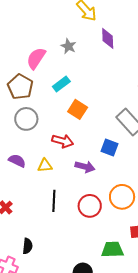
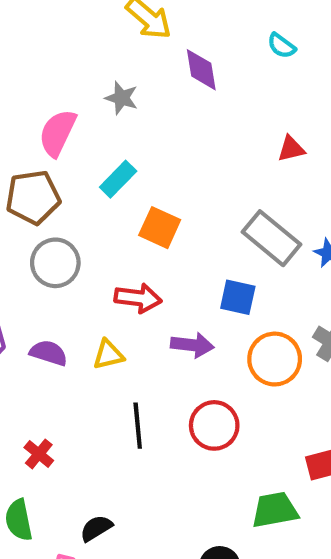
brown pentagon: (20, 87) -> (33, 197), turned -30
orange circle: (122, 197) -> (275, 359), moved
black semicircle: (28, 246) -> (96, 528), turned -119

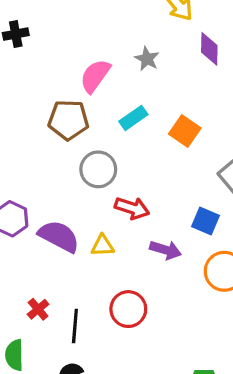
orange square: (160, 228) -> (185, 131), moved
gray circle: (55, 263) -> (98, 169), moved
purple semicircle: (49, 353) -> (59, 236), size x1.5
red circle: (214, 425) -> (128, 309), moved
black line: (138, 426) -> (75, 326), moved

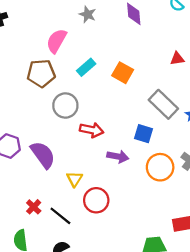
gray star: (147, 59) -> (88, 14), moved
purple semicircle: (59, 236) -> (43, 155), turned 32
yellow triangle: (103, 246) -> (75, 179), moved, turned -49
black line: (75, 326) -> (60, 216), turned -50

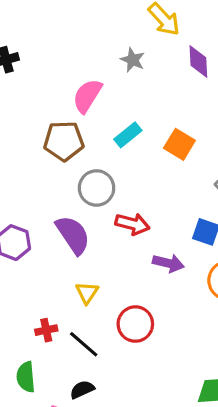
purple semicircle: (43, 155) -> (73, 235), moved
yellow triangle: (75, 179) -> (87, 293), moved
red cross: (34, 207) -> (46, 330), turned 32

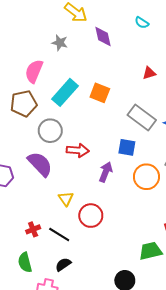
cyan rectangle: (128, 135) -> (65, 92), size x1.5
purple arrow: (168, 263) -> (106, 172), turned -72
yellow triangle: (87, 293) -> (66, 199), moved

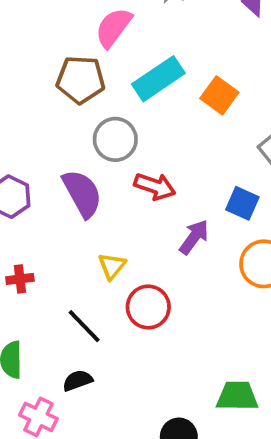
red cross: (33, 229) -> (20, 279), moved

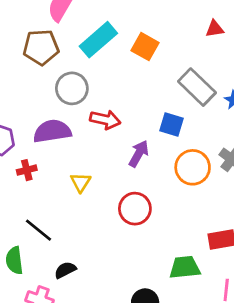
purple semicircle: (82, 193) -> (52, 131), turned -63
red cross: (20, 279) -> (27, 170), moved
red circle: (148, 307) -> (135, 209), moved
black line: (84, 326) -> (39, 230), moved

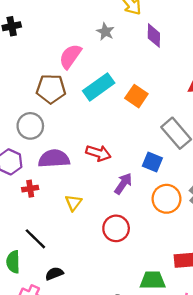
gray circle: (72, 88) -> (30, 126), moved

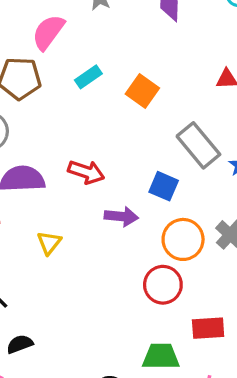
cyan rectangle: (99, 87) -> (88, 77), size x0.6
purple arrow: (123, 184) -> (121, 216), turned 60
red circle: (116, 228) -> (163, 285), moved

